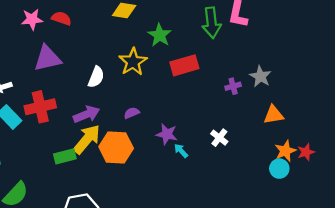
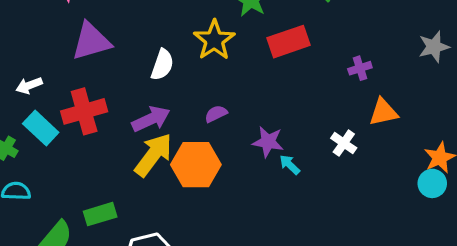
gray star: (260, 76) -> (434, 47), moved, turned 30
orange triangle: (274, 115) -> (383, 112), moved
green rectangle: (65, 156) -> (100, 214), moved

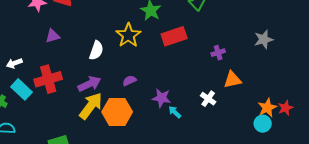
purple triangle: (91, 41) -> (53, 36), size x0.6

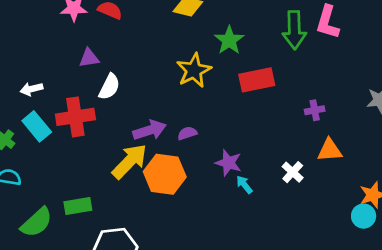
white semicircle: (96, 50) -> (109, 87), moved
purple arrow: (89, 84) -> (150, 130), moved

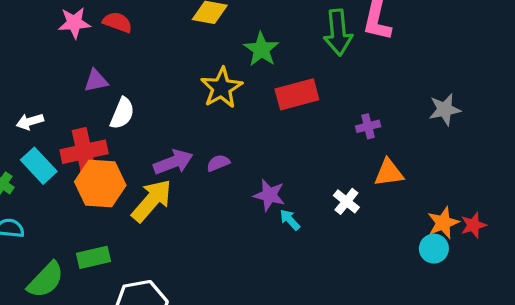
orange hexagon: (165, 174) -> (100, 184), moved

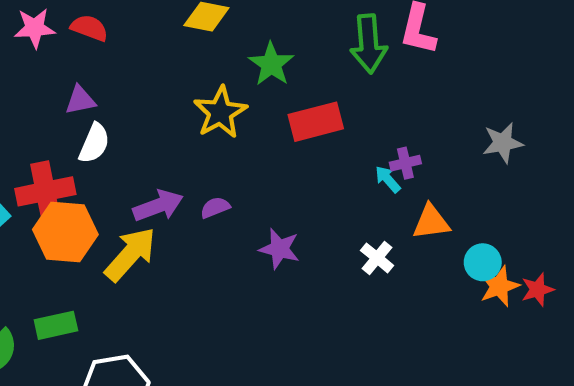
purple triangle: (96, 81) -> (80, 100), moved
cyan arrow: (290, 220) -> (388, 179), moved
cyan circle: (434, 249) -> (483, 262), moved

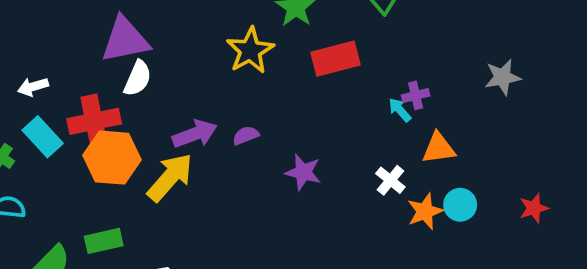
purple triangle: (80, 100) -> (125, 40), size x1.8
cyan circle: (483, 262) -> (460, 205), moved
orange star: (499, 286) -> (425, 211), moved

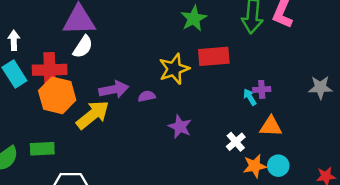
yellow star: (250, 50) -> (174, 69), moved
white arrow: (33, 87) -> (14, 40), turned 96

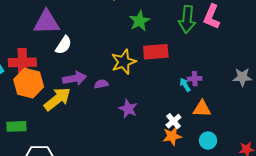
white semicircle: (83, 47) -> (64, 45), moved
orange star: (255, 166) -> (172, 136), moved

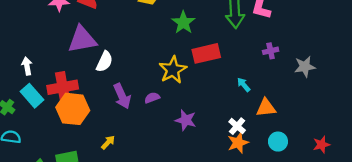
purple arrow: (74, 78) -> (122, 96), turned 85
purple cross: (195, 79) -> (271, 51), moved
yellow arrow: (57, 99) -> (108, 142), moved, size x0.5

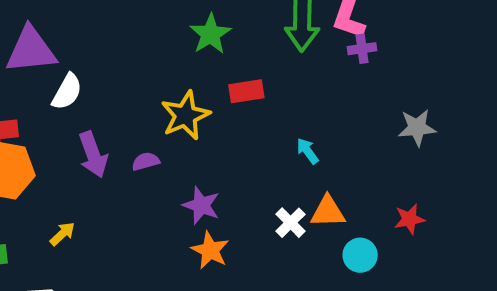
purple cross: (271, 51) -> (362, 49), moved
red rectangle: (206, 53) -> (246, 91), size x0.7
orange triangle: (266, 108) -> (328, 212), moved
orange star: (238, 143) -> (210, 250), moved, turned -30
red star: (321, 145) -> (409, 219), moved

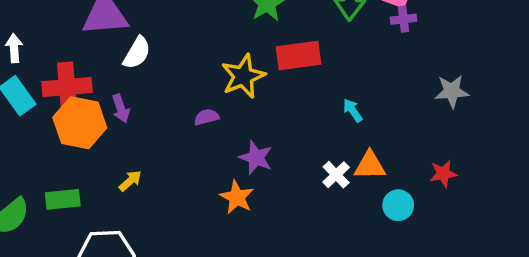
red rectangle: (246, 91) -> (298, 56), size x1.4
purple arrow: (93, 155) -> (121, 108), moved, size x0.7
orange star: (210, 250) -> (237, 197), moved

